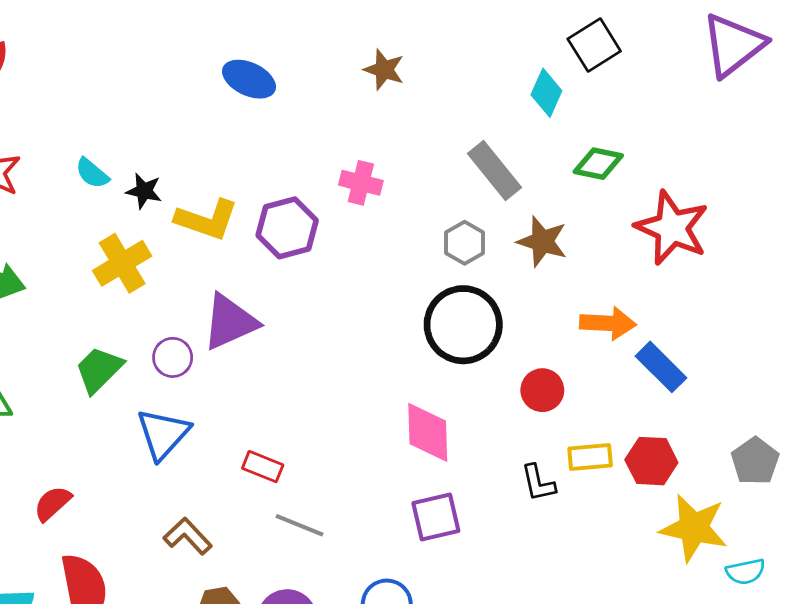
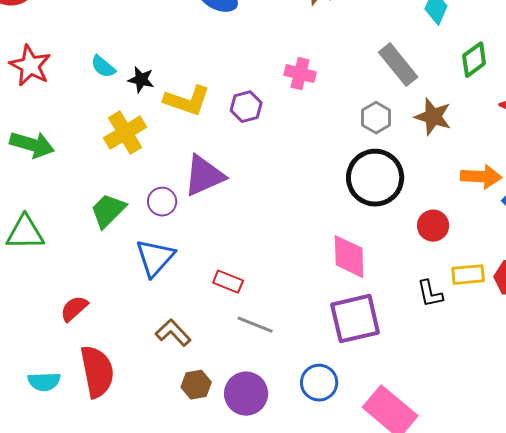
green diamond: (598, 164) -> (474, 60), turned -48
purple hexagon: (287, 228) -> (246, 107), size x0.7
purple square: (436, 517) -> (355, 319), size x1.4

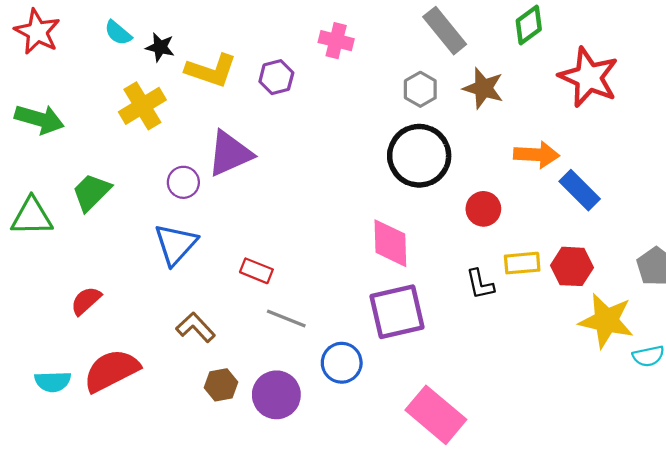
green trapezoid: (108, 211) -> (91, 192), moved
red semicircle: (97, 372) -> (111, 371), turned -106
blue circle: (319, 383) -> (342, 363), moved

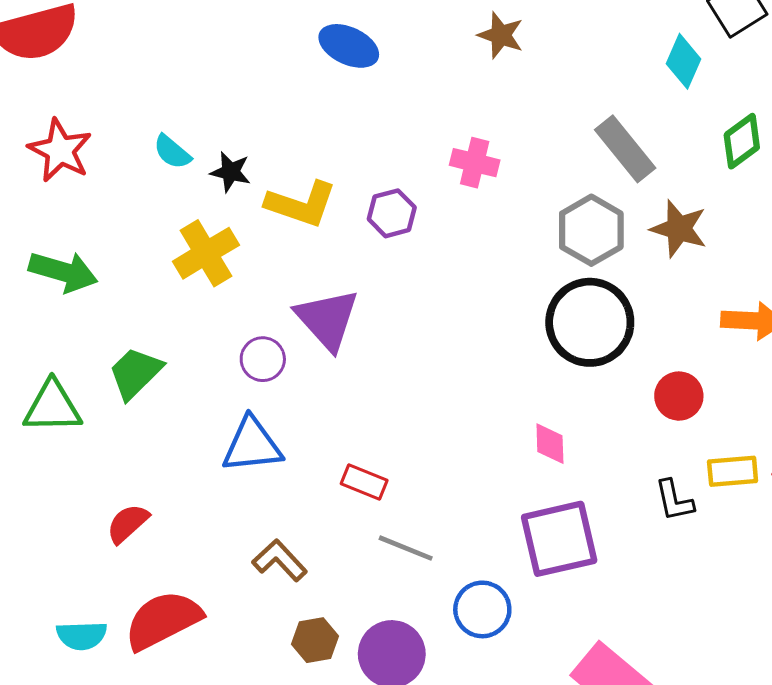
gray hexagon: (420, 89) -> (591, 230), size x1.4
purple triangle: (230, 154) -> (327, 319), turned -48
pink diamond: (390, 243) -> (550, 444), size x0.6
blue triangle: (176, 244) -> (252, 445), turned 42

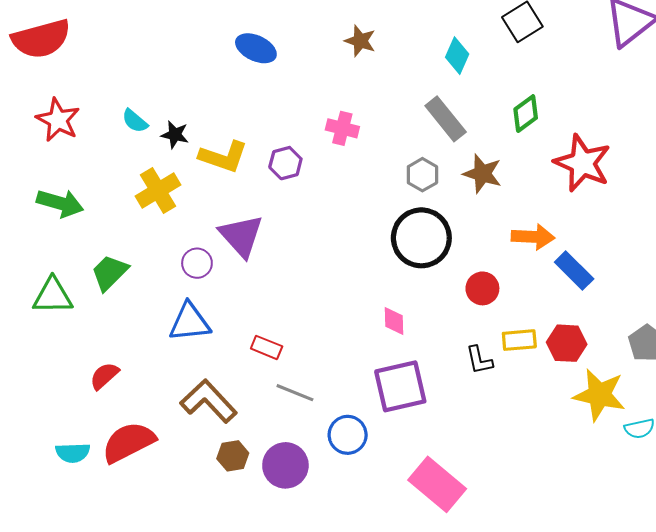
cyan diamond: (683, 61) -> (457, 56), moved
gray hexagon: (591, 230) -> (422, 175), size x0.7
brown L-shape: (280, 560) -> (209, 401), size x1.5

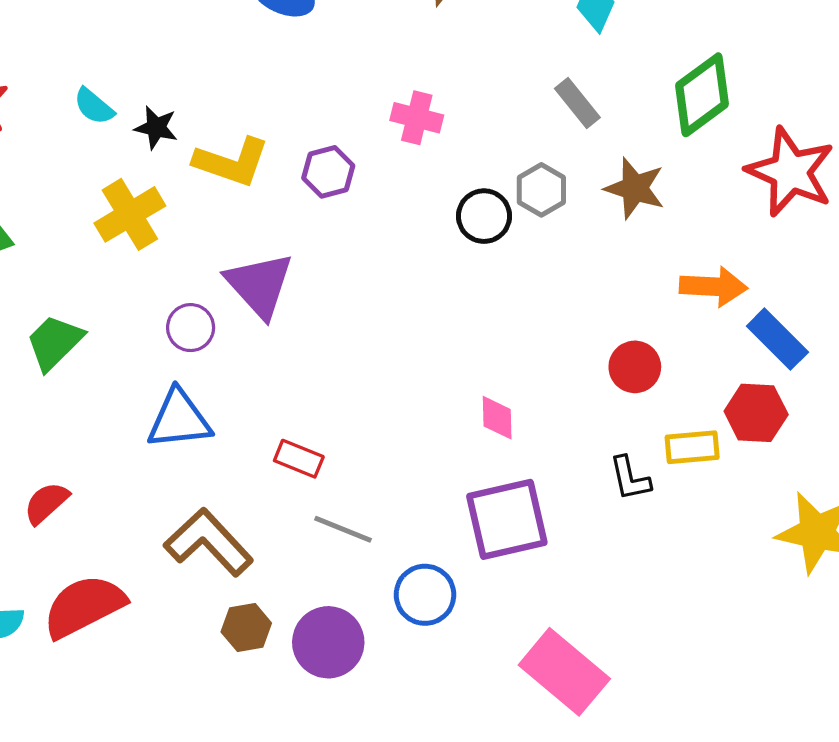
green diamond: (526, 114) -> (702, 95), size x1.4
gray rectangle: (446, 119) -> (577, 103), size x0.7
black circle: (421, 238) -> (484, 216), moved, size x0.6
red hexagon: (567, 343) -> (756, 413), moved

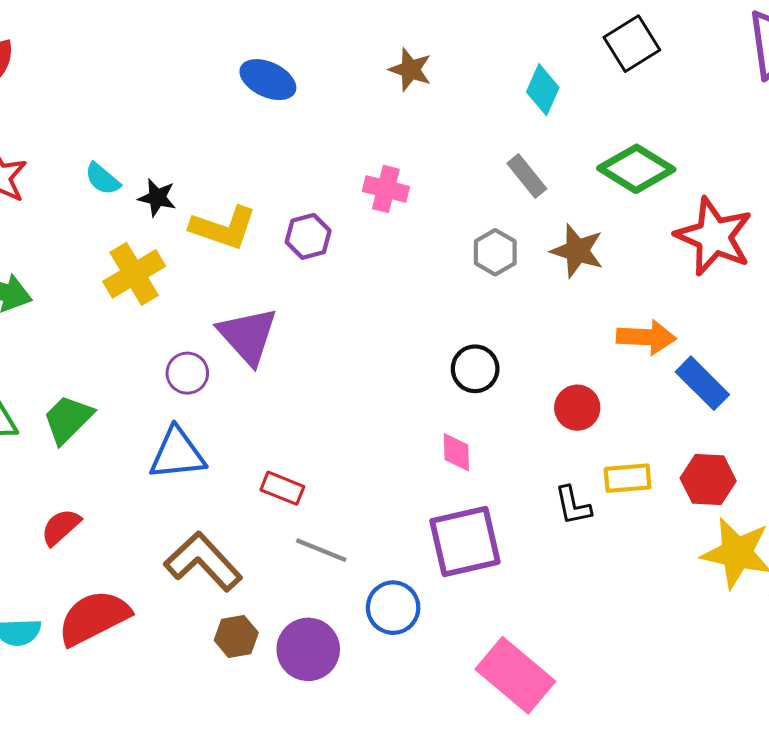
green diamond: (702, 95) -> (636, 169), turned 68
black circle: (484, 216) -> (475, 369), moved
green trapezoid: (55, 342) -> (68, 419), moved
red hexagon: (756, 413) -> (708, 480), moved

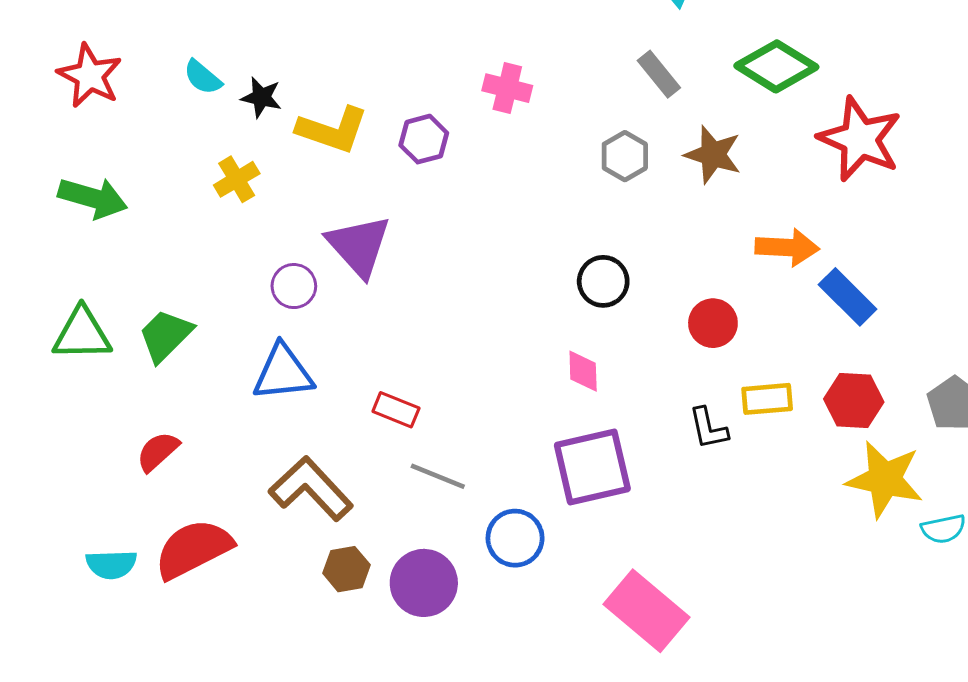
yellow cross: (134, 274) -> (237, 179), size x0.7

